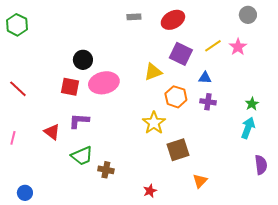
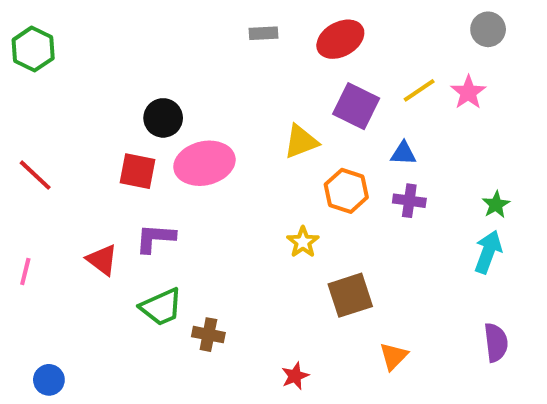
yellow star: (154, 123) -> (303, 242), size x0.7
purple semicircle: (261, 165) -> (496, 342), moved

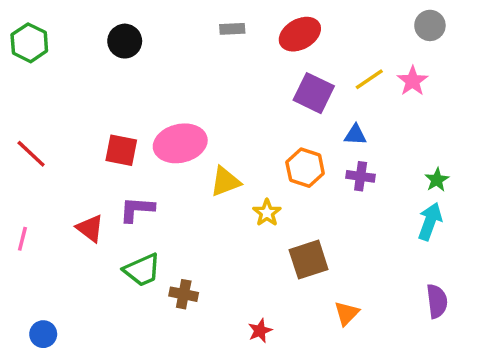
black circle: (163, 118) -> (125, 41), moved
yellow triangle: (301, 142) -> (225, 182), moved

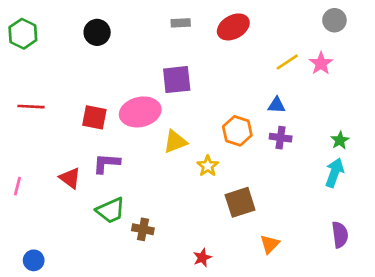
purple square: (314, 93) -> (177, 80), moved, turned -32
red line: (31, 154) -> (31, 107), moved, turned -40

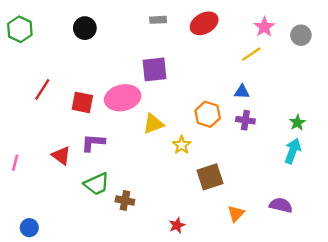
gray circle: (334, 20) -> (301, 35), moved
pink star: (321, 63) -> (264, 27), moved
red line: (31, 107) -> (42, 89), moved, turned -60
purple semicircle: (340, 235) -> (281, 205), moved, turned -70

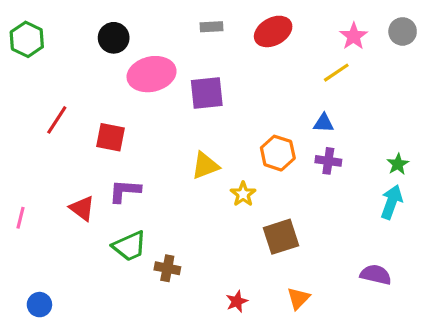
gray circle: (301, 35) -> (403, 31), moved
pink ellipse: (123, 98) -> (152, 74), moved
orange triangle: (236, 213) -> (298, 298), moved

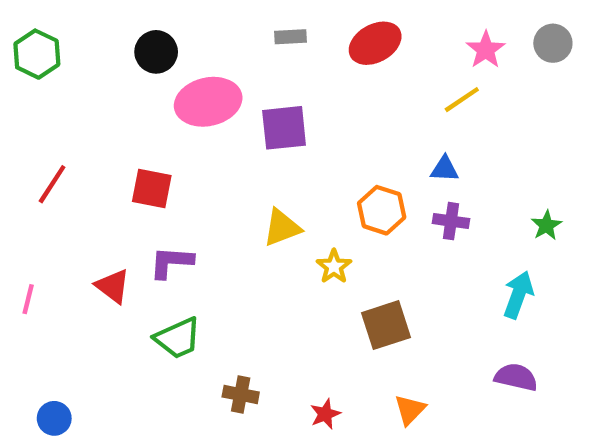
red line: (57, 120) -> (52, 184), moved
cyan arrow: (391, 202) -> (518, 295), moved
brown cross: (167, 268) -> (241, 394), moved

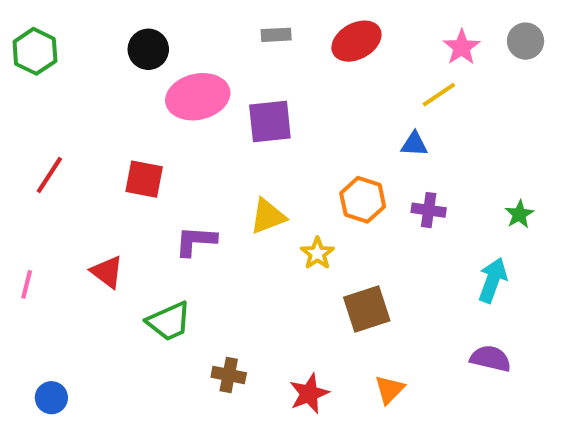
blue triangle: (445, 169) -> (414, 144), moved
purple L-shape: (171, 262) -> (196, 241), moved
red star: (325, 414) -> (309, 394), size x1.4

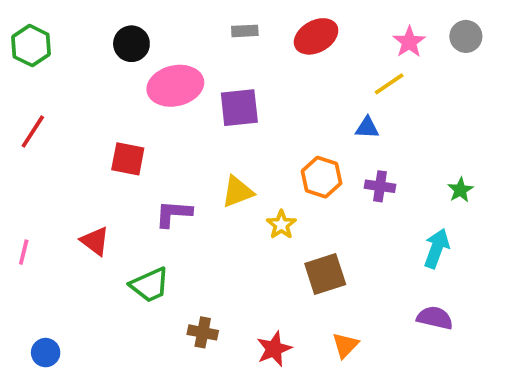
red line: (49, 175) -> (33, 131), moved

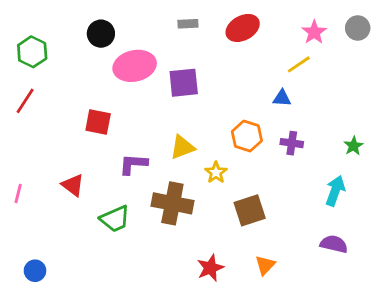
green hexagon: (31, 46) -> (32, 52), moved
brown cross: (203, 332) -> (172, 203), moved, size x1.8

